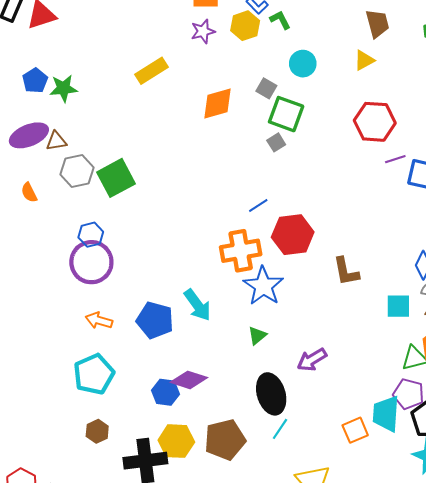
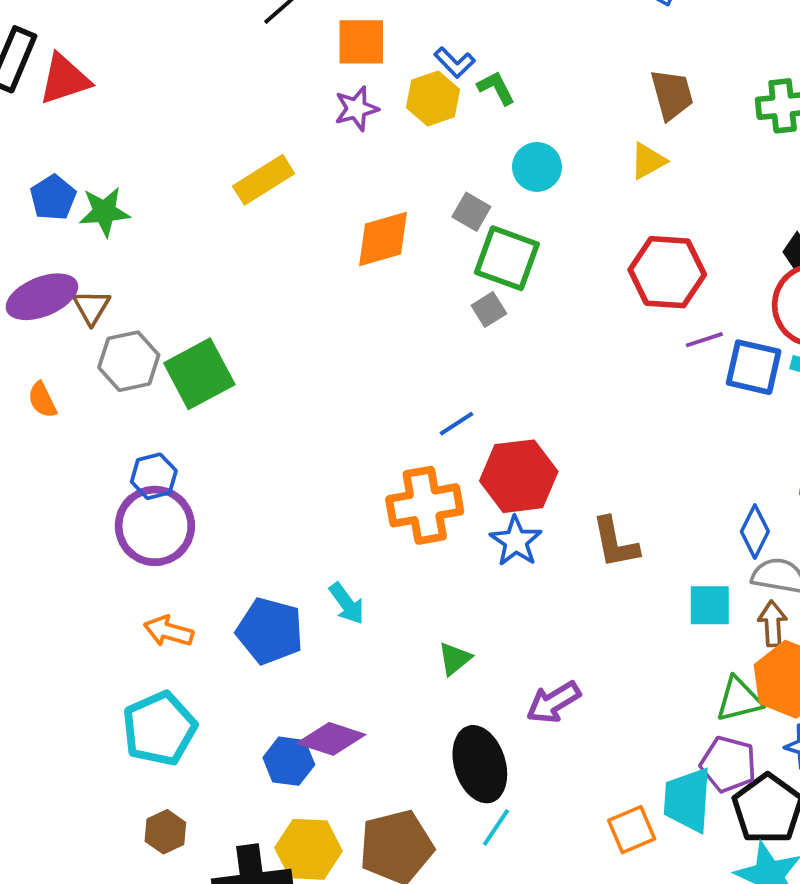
brown triangle: (56, 141) -> (91, 307), turned -50
blue star: (263, 286) -> (516, 541), moved, size x0.7
cyan arrow: (197, 305) -> (347, 603), size x0.7

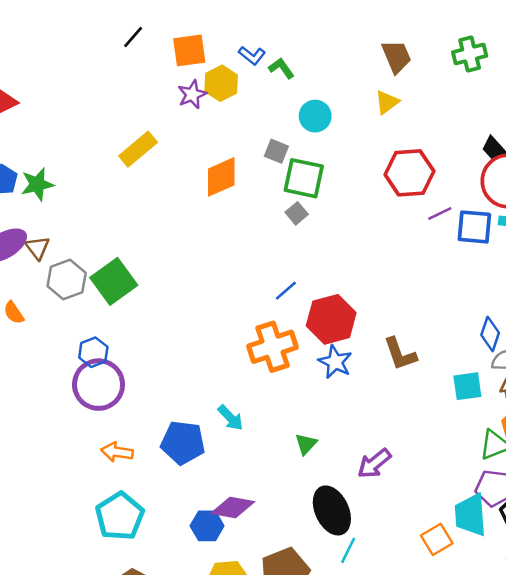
yellow hexagon: (433, 98) -> (221, 83), moved

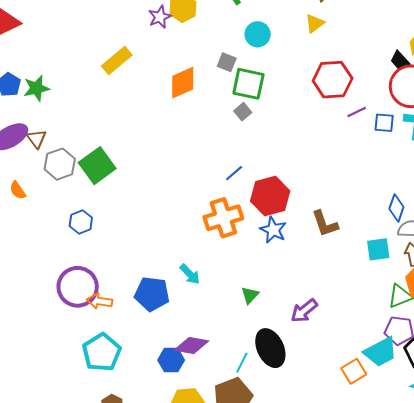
blue square: (474, 227) -> (384, 123), size x0.7
purple circle: (99, 385) -> (78, 287), moved
cyan trapezoid: (470, 515) -> (381, 352), turned -114
cyan line: (348, 550) -> (242, 363), moved

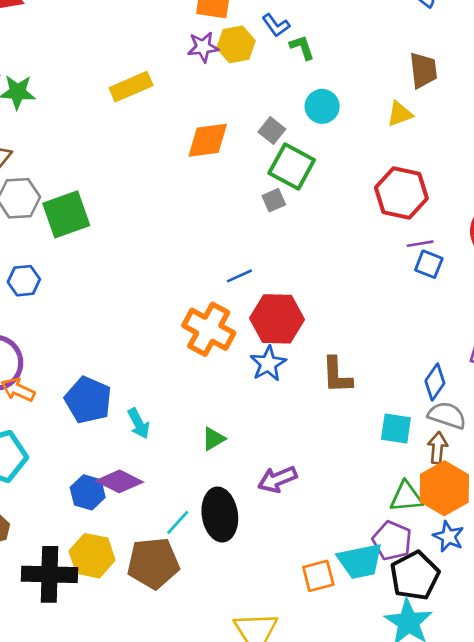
blue square: (384, 123) -> (429, 264), moved
orange cross: (223, 218) -> (209, 329), turned 30
cyan arrow: (190, 274) -> (139, 423), moved

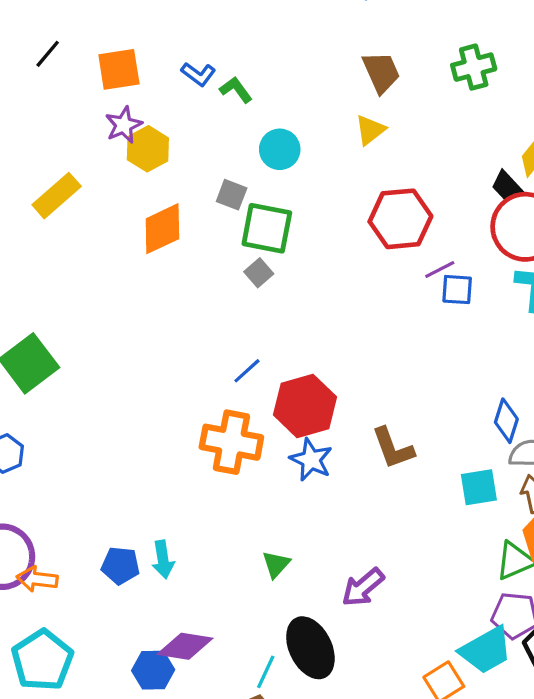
yellow hexagon: (236, 44) -> (148, 149), moved
blue pentagon: (88, 400) -> (120, 566), size x0.7
cyan arrow: (139, 423) -> (163, 560), moved, turned 36

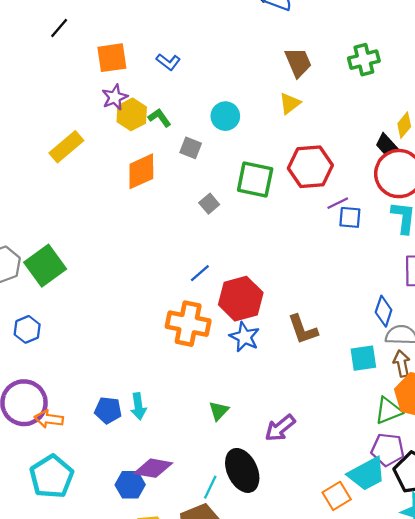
black line: (48, 54) -> (59, 28), moved
green L-shape: (236, 90) -> (159, 118), moved
green square: (267, 228) -> (255, 179), moved

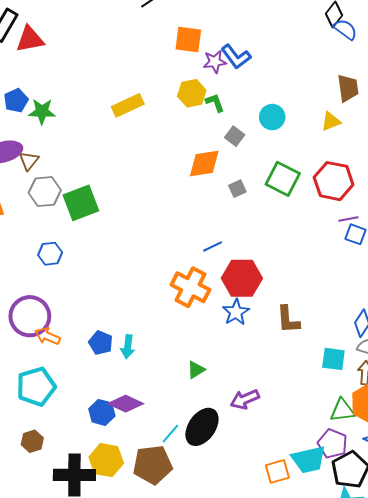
blue L-shape: (168, 62) -> (236, 57), size x1.4
purple star: (115, 97) -> (215, 62), moved
orange diamond: (141, 171) -> (204, 163), moved
black ellipse: (242, 470) -> (202, 427), turned 45

